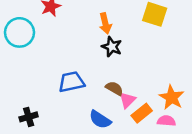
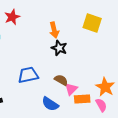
orange rectangle: (142, 113) -> (82, 99), turned 35
pink semicircle: (166, 121) -> (101, 105), turned 56

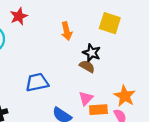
black star: (59, 48) -> (92, 53), moved
brown semicircle: (61, 80) -> (87, 66), moved

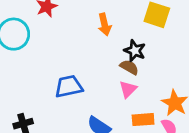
pink triangle: (86, 98) -> (128, 89), moved

